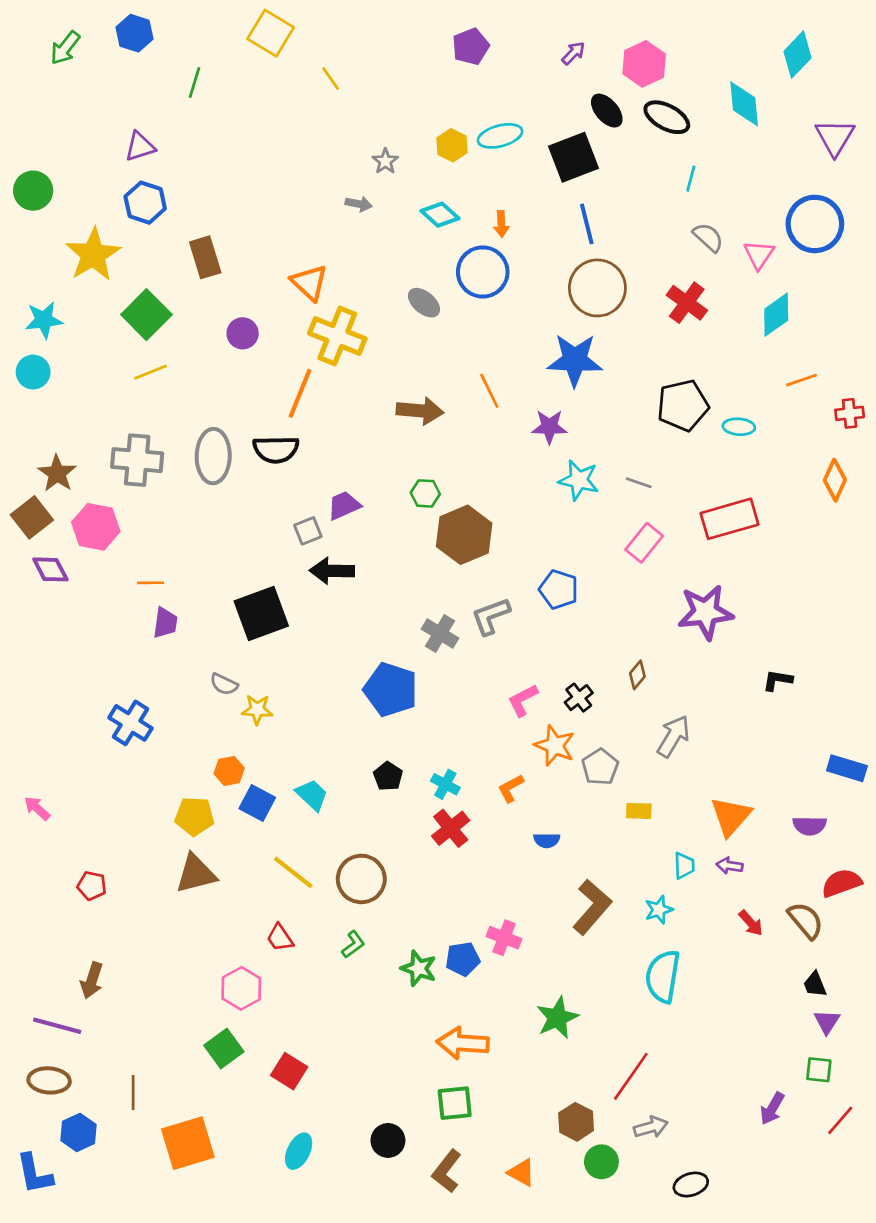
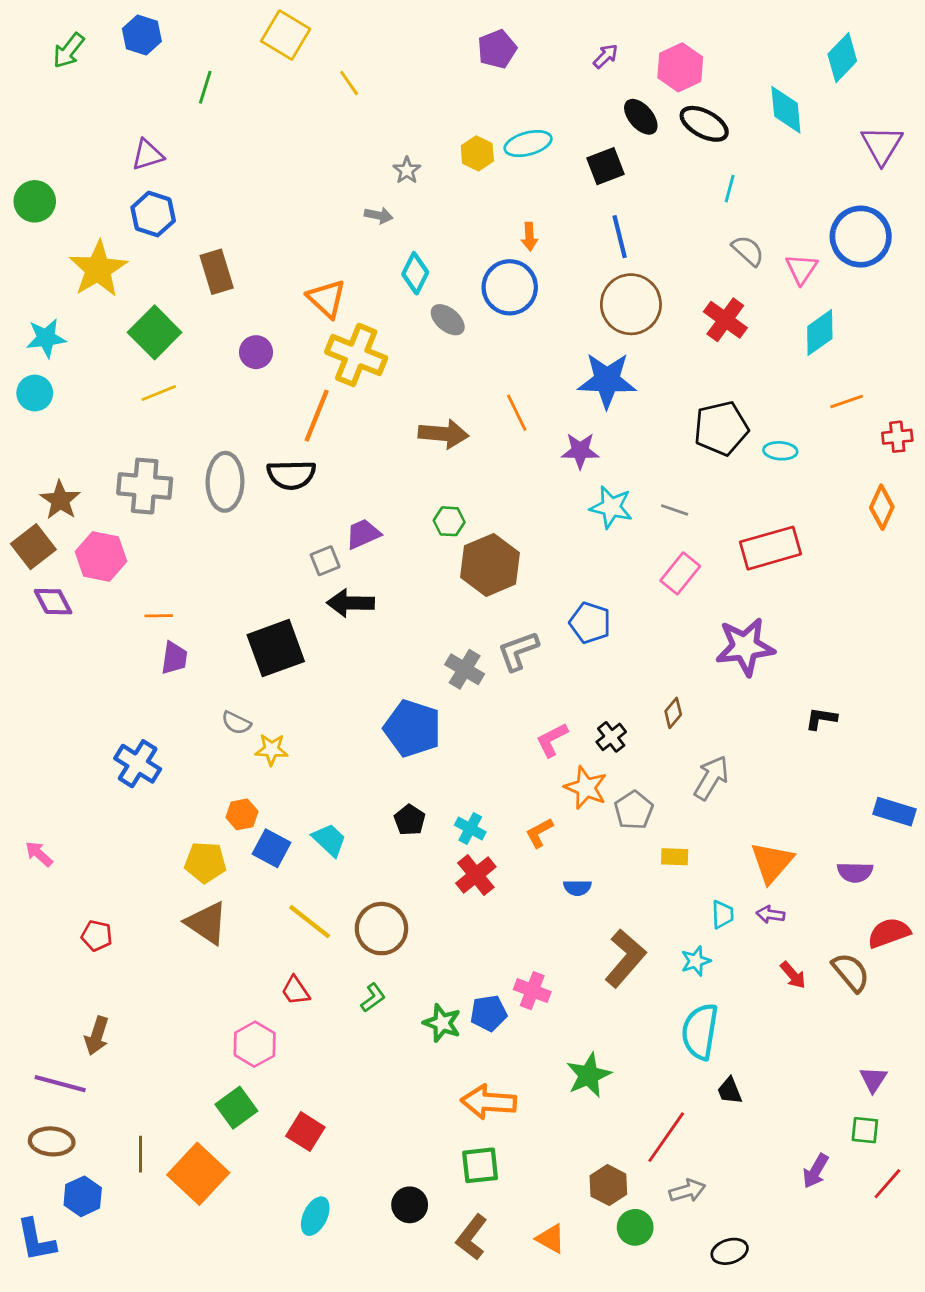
black square: (573, 157) -> (606, 166), size x0.7
cyan diamond: (440, 215) -> (415, 273), moved, turned 75
brown triangle: (196, 874) -> (207, 923), turned 48
black trapezoid: (815, 984) -> (730, 1091), moved
orange square: (188, 1143) -> (198, 1174), moved, turned -30

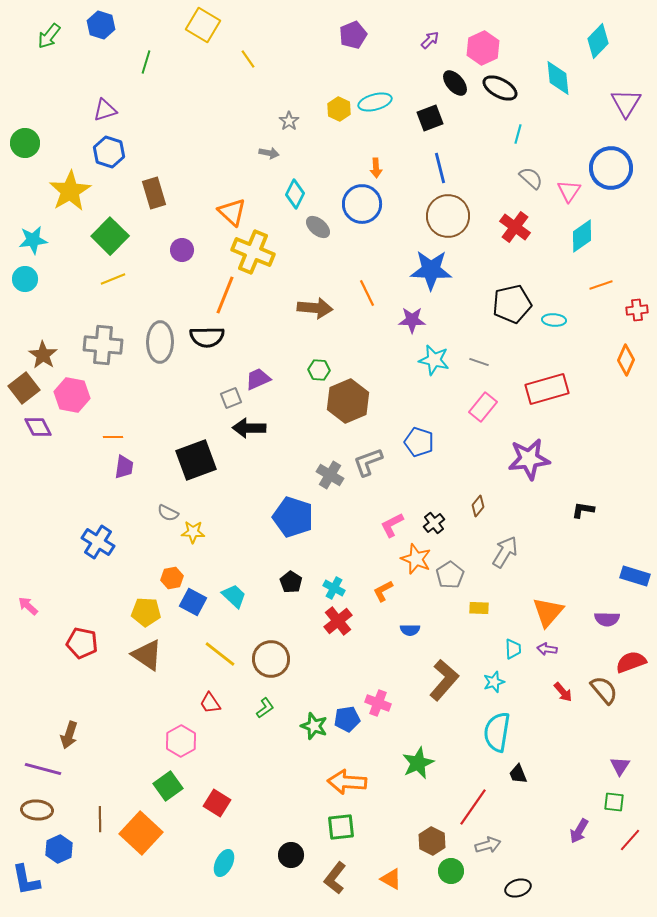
red pentagon: (97, 936) -> (82, 643), moved, size x1.4

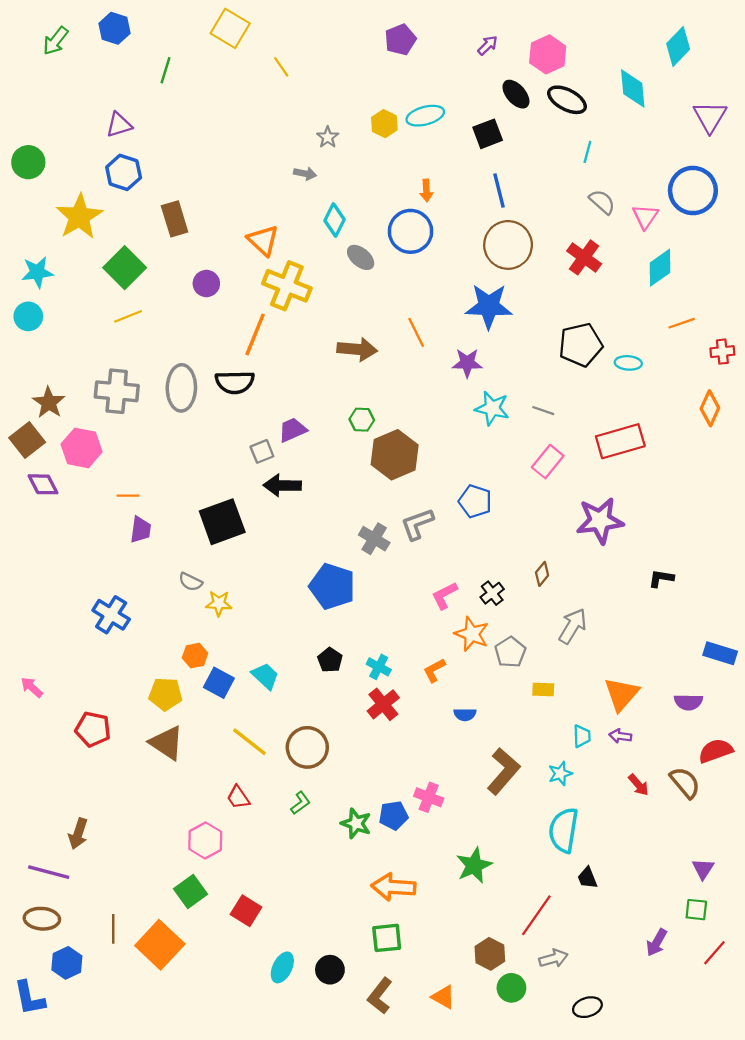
cyan ellipse: (224, 863) -> (282, 967), moved

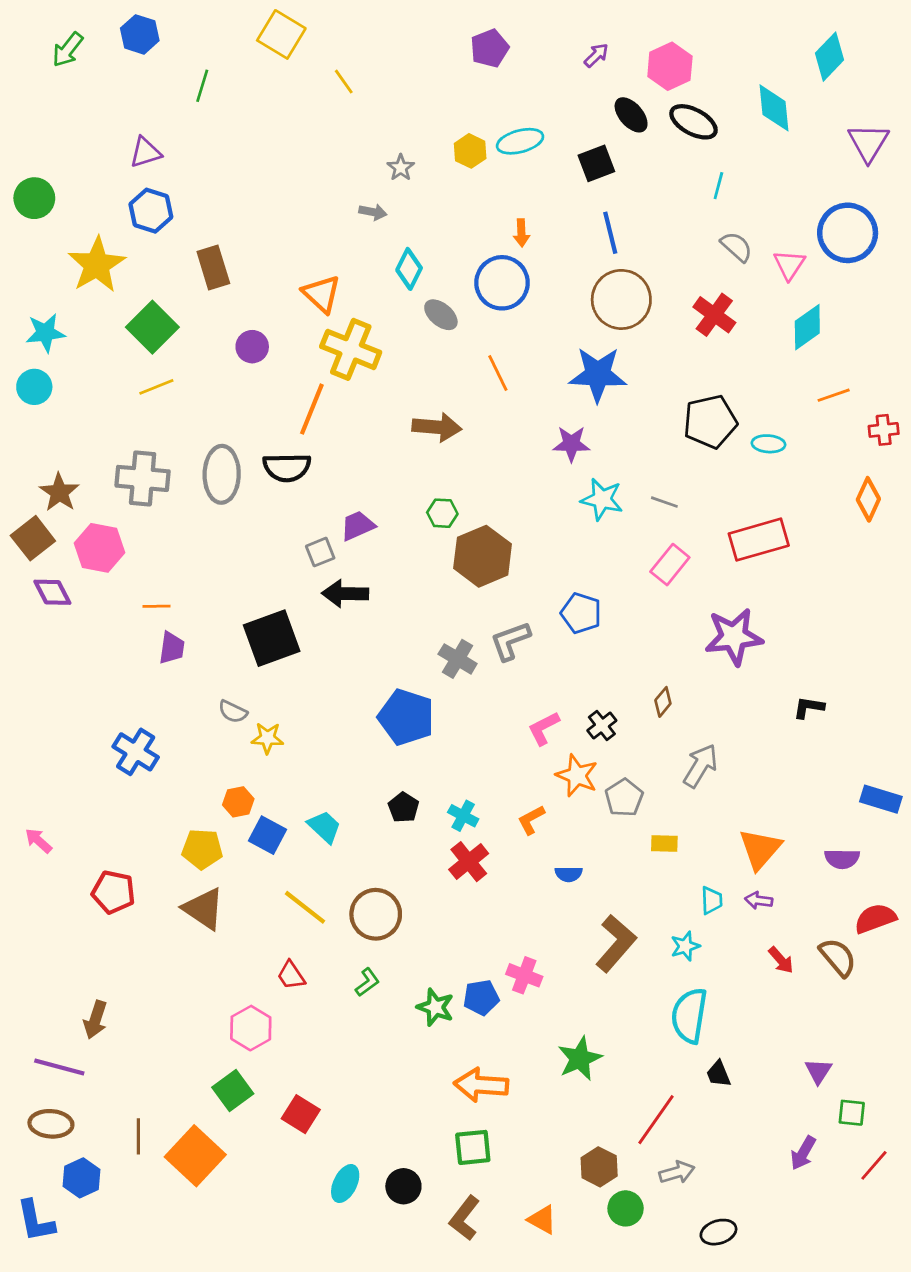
orange line: (416, 332) -> (498, 373), moved
purple triangle: (703, 869) -> (818, 1071), moved

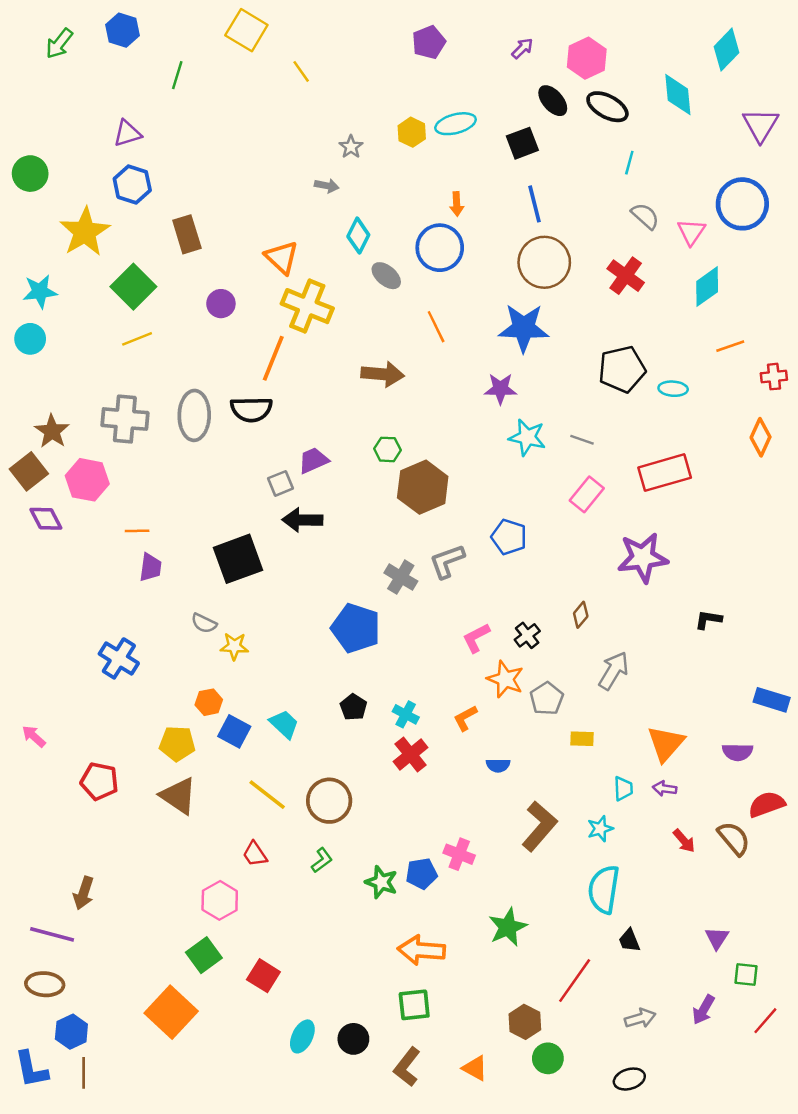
brown line: (138, 1136) -> (84, 1073), moved
gray arrow: (677, 1172) -> (640, 1018), moved

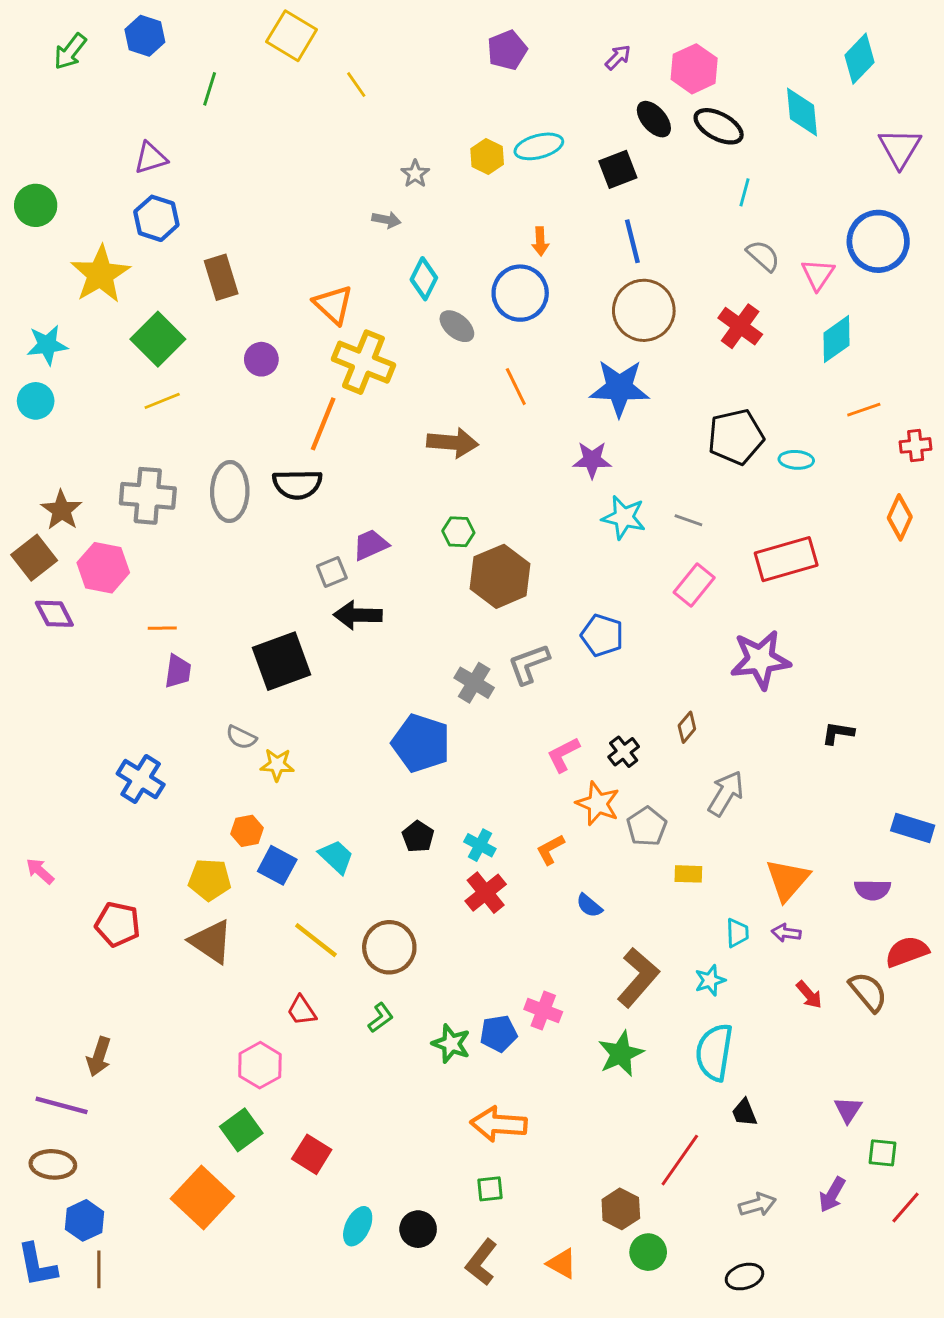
blue semicircle: (498, 765) -> (589, 906), turned 40
green star: (508, 927) -> (621, 1054), moved
green square: (414, 1005) -> (490, 1189), size x0.7

